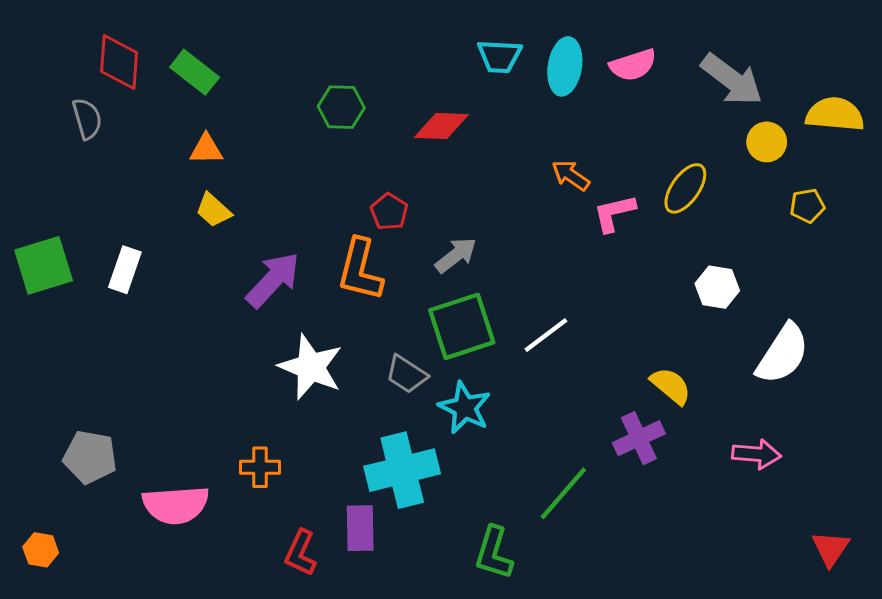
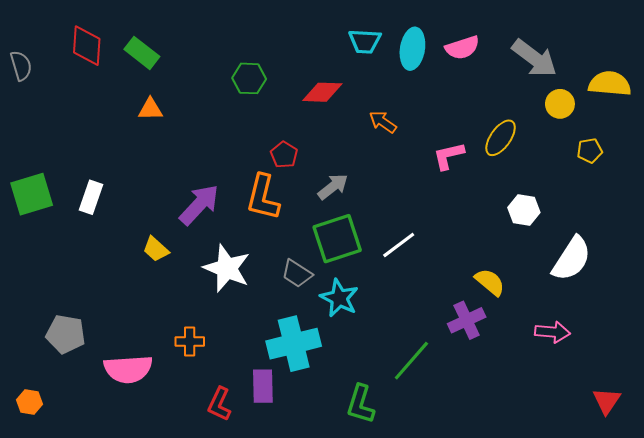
gray semicircle: (87, 119) -> (21, 66), moved
orange arrow: (571, 175) -> (383, 122), moved
yellow trapezoid: (213, 210) -> (156, 249), moved

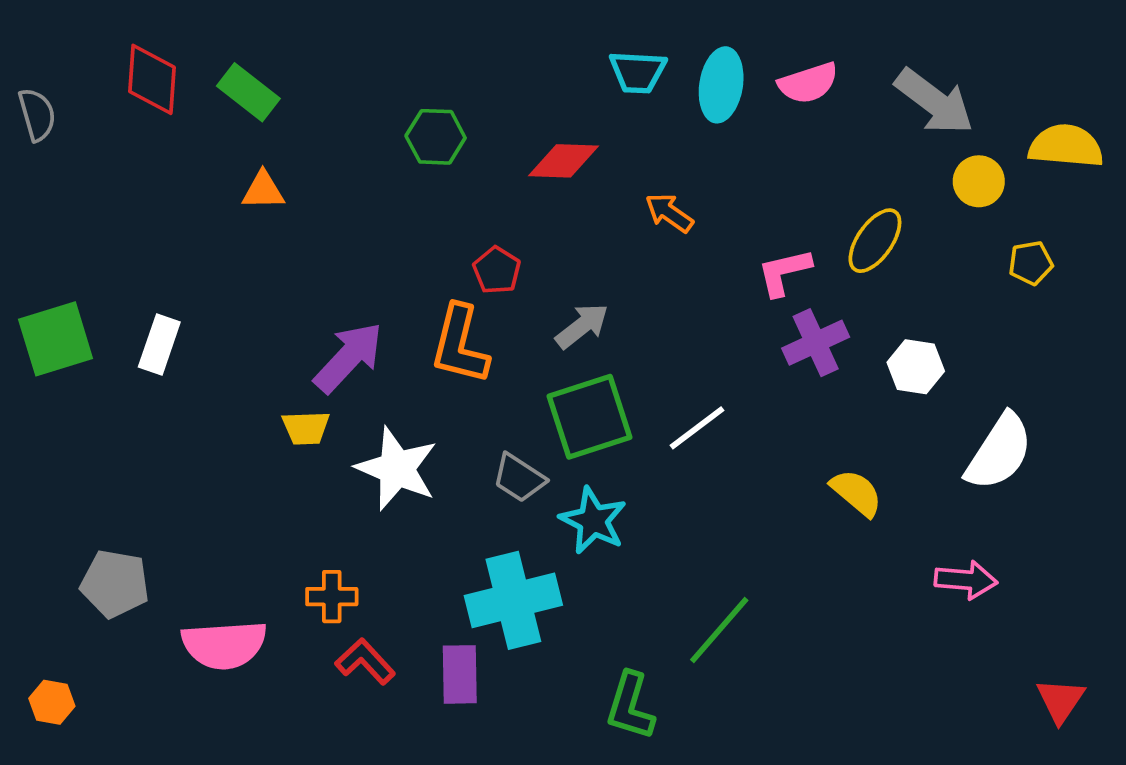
yellow trapezoid: (156, 249) -> (306, 428), moved, turned -44
purple cross: (467, 320) -> (816, 343), moved
red L-shape: (219, 404) -> (365, 661), moved, turned 112

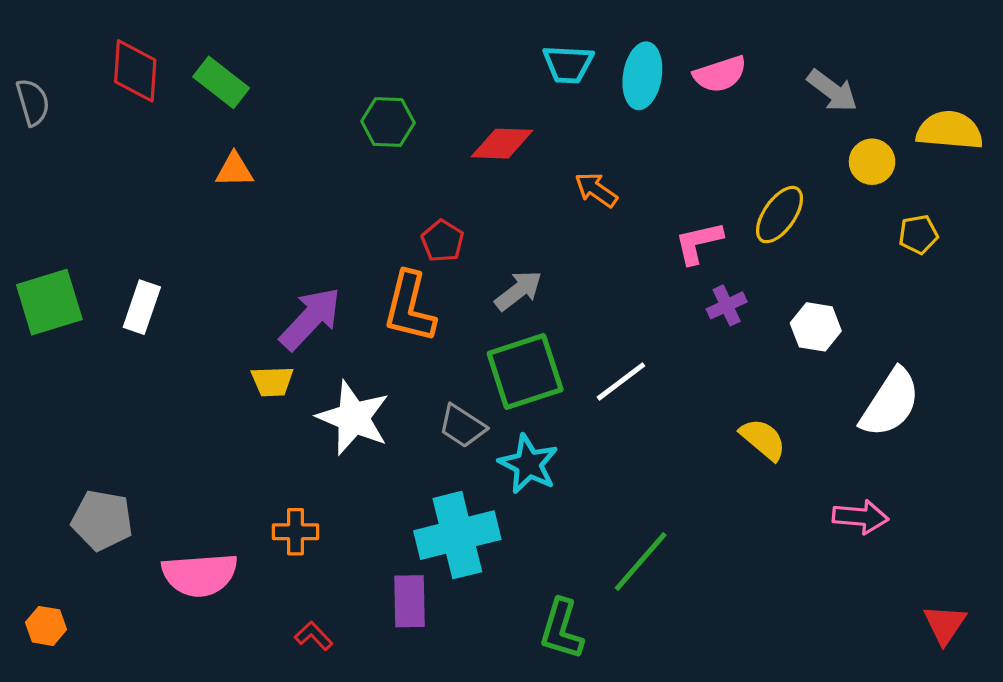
gray arrow: (934, 102) -> (832, 91), size x0.7
purple cross: (816, 343) -> (727, 305), size x0.7
red L-shape: (365, 661) -> (314, 636), moved, size x0.7

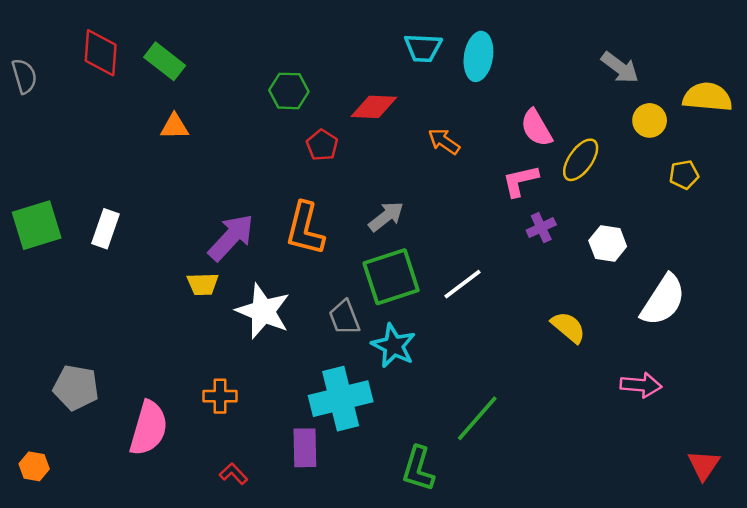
pink semicircle: (720, 74) -> (536, 128), moved, turned 78
red pentagon: (442, 241) -> (322, 145), moved
gray trapezoid: (462, 426) -> (344, 317), turned 36
pink semicircle: (200, 575) -> (149, 428), turned -70

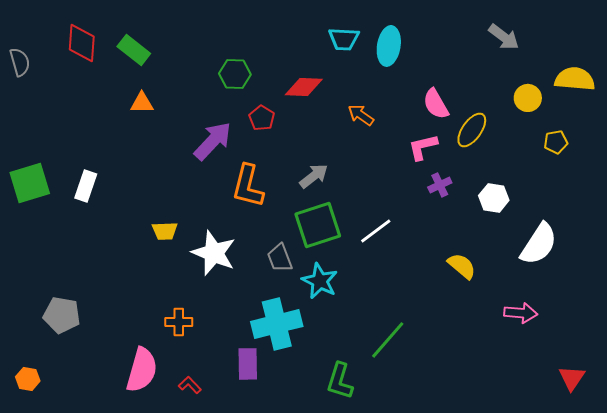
gray arrow: (620, 68) -> (504, 37), moved
purple arrow: (231, 237) -> (213, 141), moved
pink semicircle: (149, 428) -> (142, 370), moved

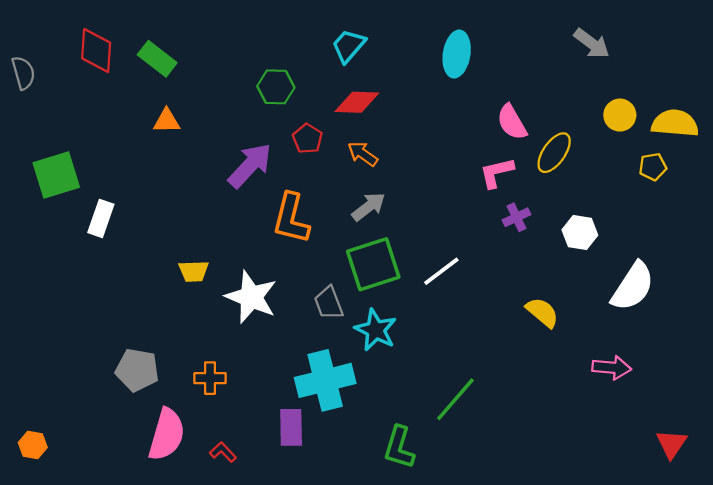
cyan trapezoid: (344, 39) -> (349, 46), moved, turned 128
yellow semicircle: (575, 79) -> (675, 123), moved
orange arrow: (361, 115) -> (363, 154), moved
green square: (30, 183) -> (56, 175), moved
gray pentagon: (62, 315) -> (137, 370), moved

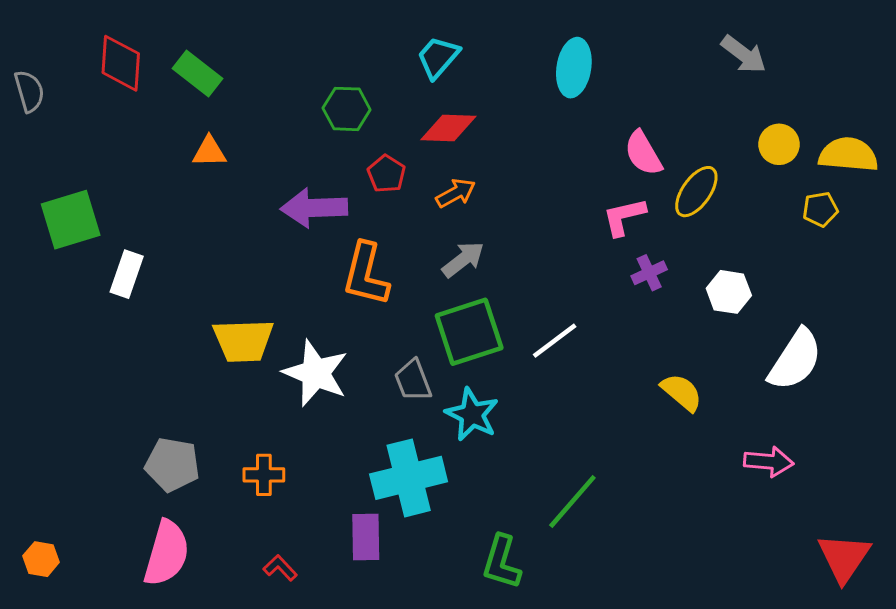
orange arrow: (363, 154) -> (456, 193), turned 116
purple arrow: (250, 166) -> (314, 208), turned -135
yellow trapezoid: (194, 271) -> (243, 341), size x1.6
pink semicircle: (167, 434) -> (167, 553), moved
red triangle: (672, 444) -> (844, 558), size x1.4

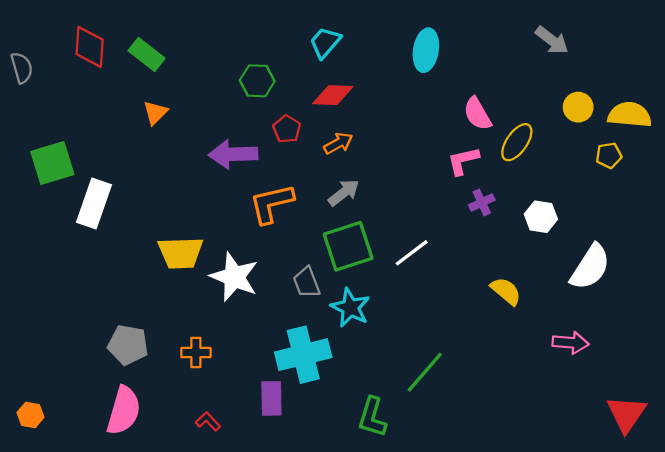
orange triangle: (209, 152) -> (155, 113), turned -44
white rectangle: (127, 274) -> (94, 204), size x1.4
orange L-shape: (366, 274) -> (271, 204), turned 63

